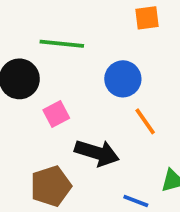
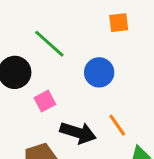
green line: (62, 44) -> (49, 44), turned 36
orange line: (145, 121) -> (117, 125), moved

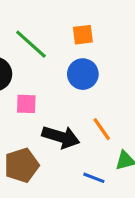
orange square: (119, 23) -> (83, 35), moved
pink square: (45, 101) -> (26, 104), turned 30

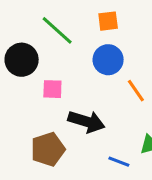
orange line: (102, 129) -> (136, 91), moved

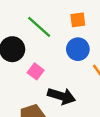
pink square: (52, 89) -> (36, 71), turned 35

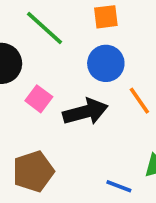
black arrow: (61, 96) -> (85, 112), moved, turned -32

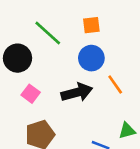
pink square: (39, 99) -> (31, 94), moved

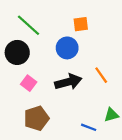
green line: (48, 33) -> (29, 25), moved
blue circle: (91, 58) -> (67, 48), moved

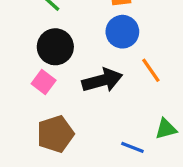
blue circle: (67, 48) -> (122, 32), moved
black circle: (17, 52) -> (55, 47), moved

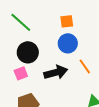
pink square: (44, 82) -> (21, 73), turned 32

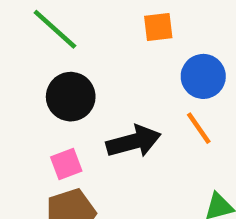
blue circle: (68, 43) -> (203, 76), moved
pink square: (21, 73) -> (66, 164), moved

